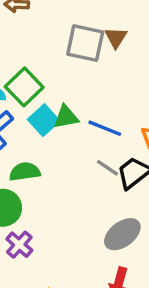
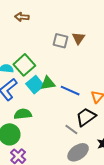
gray square: (85, 43) -> (61, 41), size x0.7
gray line: (107, 168) -> (71, 130), moved

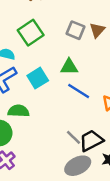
green square: (24, 65) -> (31, 33), moved
green triangle: (48, 83) -> (69, 67), moved
black trapezoid: (86, 117) -> (91, 141), moved

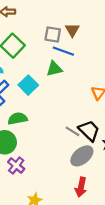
blue line: (79, 91) -> (63, 51), moved
black trapezoid: (91, 141) -> (89, 131), turned 85

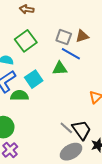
brown triangle: (72, 30) -> (82, 36), turned 32
green semicircle: (18, 119) -> (19, 95), moved

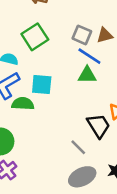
green triangle: (60, 68) -> (87, 75), moved
cyan square: (34, 79) -> (42, 84), turned 36
black trapezoid: (81, 130) -> (99, 126), moved

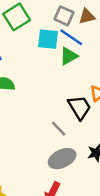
green triangle: (87, 75) -> (69, 56), turned -30
cyan square: (42, 84) -> (48, 39), moved

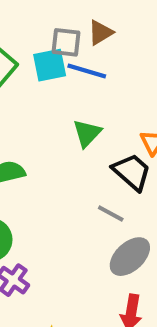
cyan square: (48, 39) -> (50, 65), moved
green triangle: (69, 56) -> (87, 133), moved

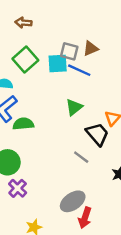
gray ellipse: (130, 257) -> (73, 201), moved

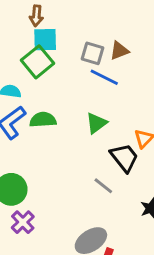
brown arrow: (23, 23) -> (36, 16), turned -91
cyan square: (58, 64) -> (45, 40), moved
green semicircle: (23, 124) -> (43, 120), moved

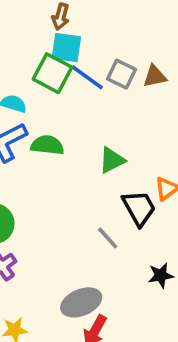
green square: (37, 62) -> (52, 73), turned -32
blue line: (104, 77) -> (87, 77), moved

